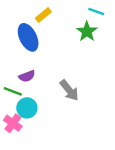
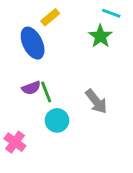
gray arrow: (69, 90) -> (96, 101), moved
green line: (13, 91) -> (46, 92), moved, turned 48
cyan circle: (27, 108) -> (57, 120), moved

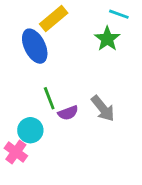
yellow rectangle: (50, 17) -> (54, 18), size x1.4
purple semicircle: (31, 88) -> (68, 113), moved
cyan circle: (57, 120) -> (30, 130), moved

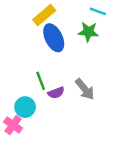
green star: (107, 39) -> (88, 32), turned -30
blue ellipse: (35, 46) -> (54, 38), moved

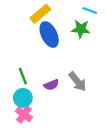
green line: (41, 81) -> (23, 76), moved
pink cross: (13, 125) -> (24, 114), moved

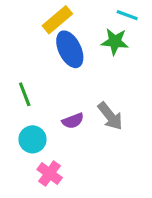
green line: (23, 76) -> (25, 94), moved
pink cross: (24, 114) -> (50, 174), moved

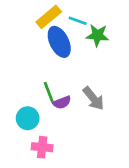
cyan line: (127, 15) -> (78, 21), moved
green line: (25, 94) -> (49, 92), moved
pink cross: (50, 174) -> (42, 147), turned -30

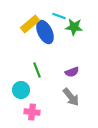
yellow rectangle: (49, 17) -> (30, 24), moved
gray arrow: (93, 98) -> (71, 97), moved
purple semicircle: (62, 102) -> (72, 72), moved

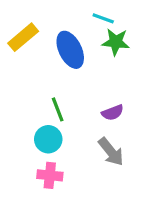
cyan line: (59, 16) -> (103, 18), moved
yellow rectangle: (30, 24) -> (23, 37), moved
cyan circle: (21, 90) -> (48, 139), moved

